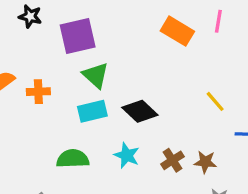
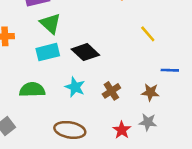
yellow line: (215, 101) -> (148, 34), moved
brown star: (205, 162) -> (150, 92), moved

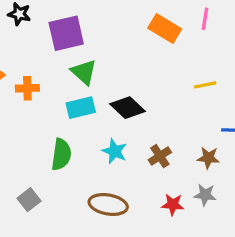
yellow line: (148, 34) -> (205, 85), turned -60
green semicircle: (32, 90) -> (61, 154), turned 100
red star: (122, 130) -> (173, 205), turned -30

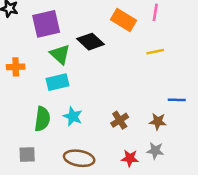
yellow line: (205, 85) -> (155, 52), moved
black diamond: (128, 108) -> (91, 42), moved
cyan star: (115, 151) -> (73, 116), moved
gray square: (29, 200) -> (27, 154), moved, turned 36

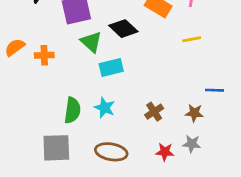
cyan rectangle: (58, 82) -> (111, 67), moved
gray square: (27, 154) -> (56, 148), size x1.6

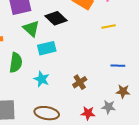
blue line: (214, 90) -> (118, 66), moved
green semicircle: (72, 110) -> (16, 63), moved
brown star: (194, 113) -> (123, 91), moved

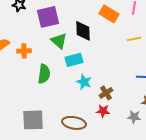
black diamond: (56, 18) -> (83, 31), turned 45
cyan star: (42, 79) -> (84, 82), moved
red star: (88, 113) -> (103, 111), moved

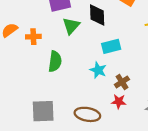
green triangle: (59, 41) -> (71, 26), turned 30
cyan rectangle: (74, 60) -> (111, 46), moved

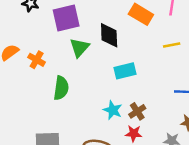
orange cross: (33, 37) -> (37, 60), turned 32
cyan star: (98, 70) -> (113, 110), moved

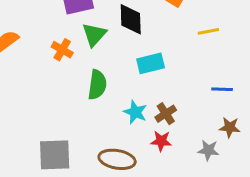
orange cross: (37, 60) -> (62, 50), moved
green semicircle: (61, 88) -> (97, 85), moved

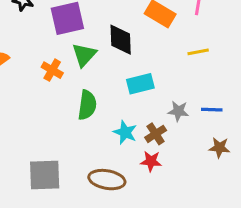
gray star: (208, 150) -> (178, 111), moved

